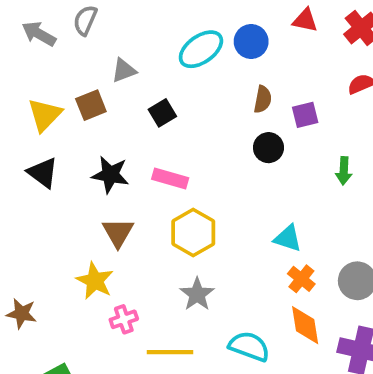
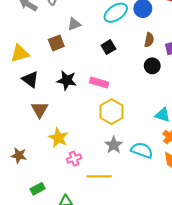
black square: (162, 113) -> (108, 47), moved
yellow triangle: (45, 115) -> (20, 53), moved, turned 30
brown triangle: (118, 233) -> (40, 110), moved
cyan semicircle: (249, 346) -> (142, 150), moved

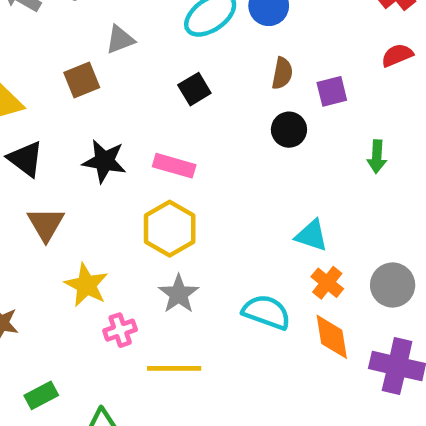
yellow hexagon: (112, 112) -> (170, 229), moved
gray star: (114, 145) -> (179, 294), moved

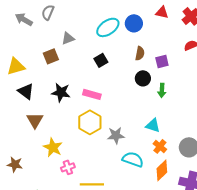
green arrow: (377, 157) -> (162, 90), moved
gray star: (179, 294) -> (116, 135), moved, turned 30
orange diamond: (332, 337) -> (162, 170), turned 55

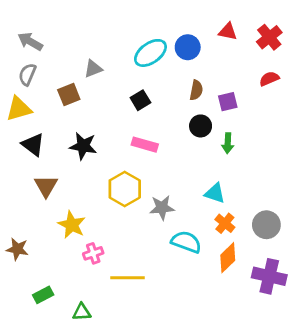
gray semicircle: (48, 12) -> (27, 74), moved
pink rectangle: (92, 94) -> (145, 145), moved

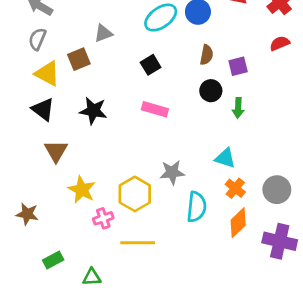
yellow triangle: (19, 109) -> (47, 73), moved, turned 44
yellow hexagon: (125, 189) -> (135, 194), moved
cyan semicircle: (186, 242) -> (196, 207), turned 76

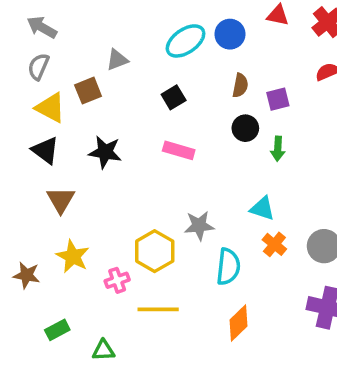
yellow star: (82, 190) -> (73, 256), moved
orange diamond: (238, 223) -> (239, 323), moved

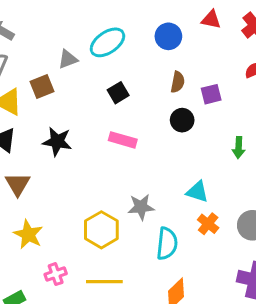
cyan ellipse: (186, 41) -> (107, 42), moved
green arrow: (278, 149) -> (239, 148), moved
pink cross: (117, 280) -> (56, 274), moved

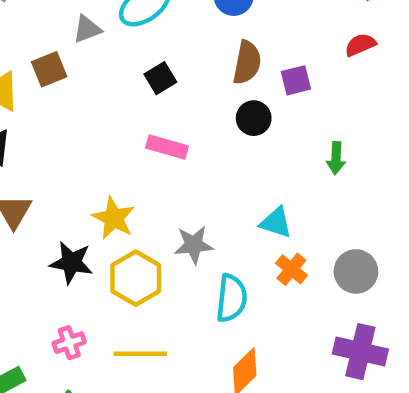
brown semicircle: (178, 82) -> (247, 63), size x1.4
black star: (57, 141) -> (71, 263), moved
yellow star: (28, 234) -> (114, 218), moved

